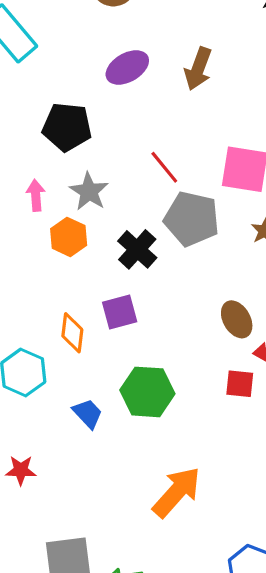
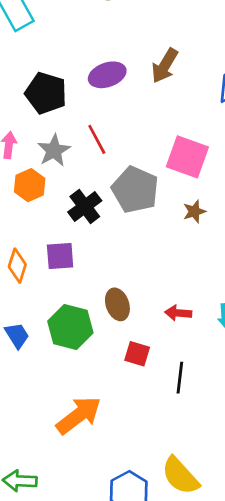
purple ellipse: (127, 67) -> (107, 75), moved
red line: (164, 167) -> (97, 139), moved
brown ellipse: (237, 319) -> (117, 304), moved
red square: (240, 384) -> (137, 354), moved

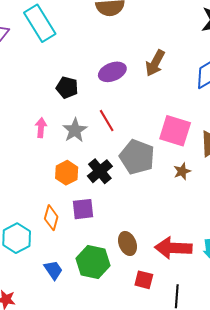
black pentagon: (46, 93) -> (67, 88), size x0.7
orange hexagon: (30, 185) -> (67, 173), moved
red arrow: (178, 313) -> (173, 248), size x1.8

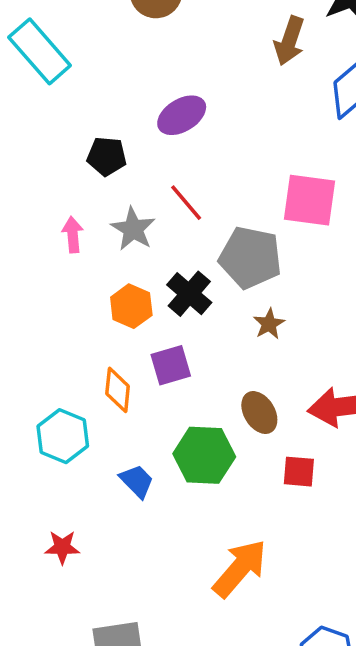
brown arrow: (155, 63) -> (289, 41), moved
brown star: (182, 171) -> (269, 324), moved

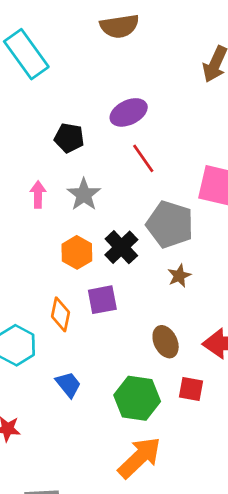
red line: (186, 203) -> (143, 158), moved
green hexagon: (204, 455) -> (137, 398), moved

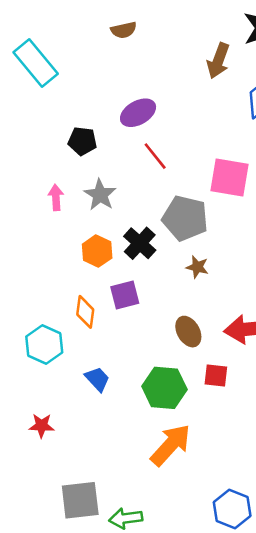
brown semicircle: (119, 26) -> (124, 30), size x0.7
brown star: (179, 276) -> (197, 267), turned -30

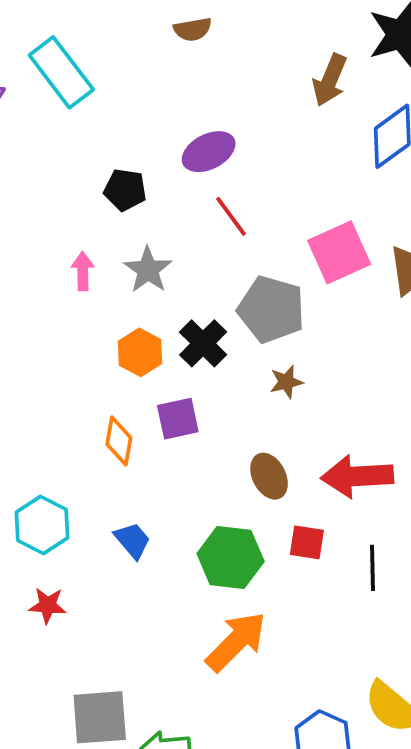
pink square: (230, 177) -> (339, 252), turned -36
brown star: (197, 267) -> (286, 382), turned -30
cyan hexagon: (44, 345) -> (42, 525), moved

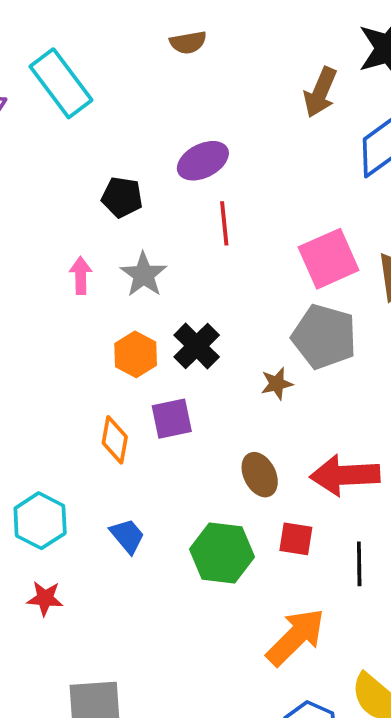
red line: (231, 216) -> (224, 223), turned 30
gray pentagon: (271, 309) -> (324, 337), moved
orange arrow: (236, 642) -> (296, 637), moved

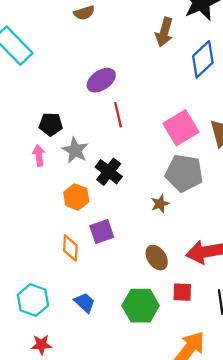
black pentagon: (122, 197) -> (51, 124), moved
black cross: (197, 346) -> (109, 172), moved

